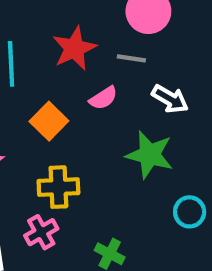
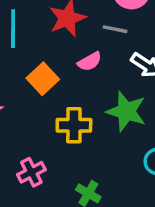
yellow cross: (58, 187) -> (74, 125), moved

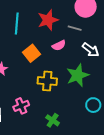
green star: (126, 111) -> (78, 75), turned 30

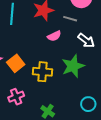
orange square: (31, 53) -> (16, 63), moved
cyan circle: (93, 105) -> (88, 104), moved

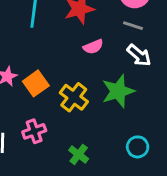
gray line: (70, 19) -> (133, 26), moved
yellow cross: (42, 72) -> (74, 97), turned 30

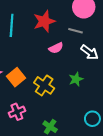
gray line: (133, 26) -> (76, 31), moved
green star: (118, 91) -> (76, 79), size x0.6

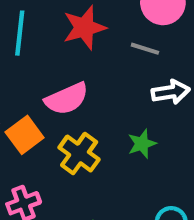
pink semicircle: (56, 48) -> (67, 99), moved, size x1.5
white arrow: (90, 52) -> (171, 92), turned -48

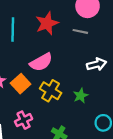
white arrow: (171, 92) -> (96, 64), moved
green star: (142, 144) -> (81, 96), moved

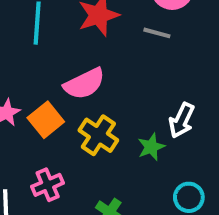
white arrow: (96, 64) -> (182, 120), moved, turned 126

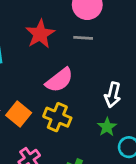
pink semicircle: (84, 84) -> (59, 80), moved
green star: (151, 147) -> (107, 127), moved

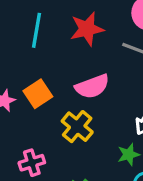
orange square: (19, 114) -> (38, 94), moved

